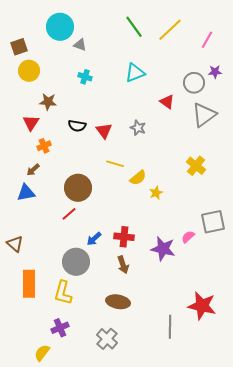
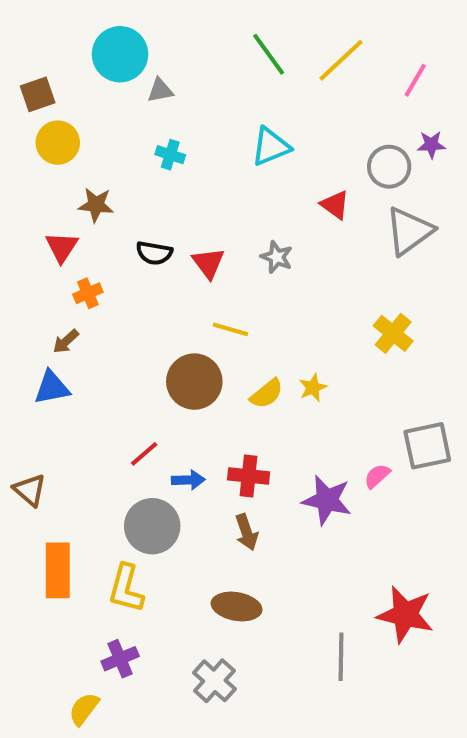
gray triangle: (80, 45) -> (160, 90), turned -32
yellow semicircle: (138, 178) -> (267, 394), moved
brown circle: (78, 188) -> (194, 382), moved
red line: (69, 214) -> (144, 454), moved
blue arrow: (94, 239) -> (188, 480), turned -140

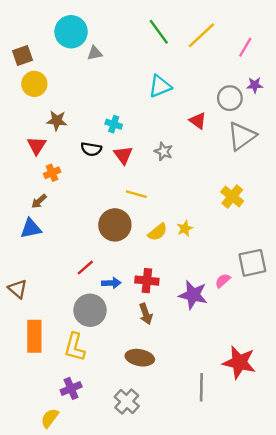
cyan cross: (170, 155) -> (114, 124), moved

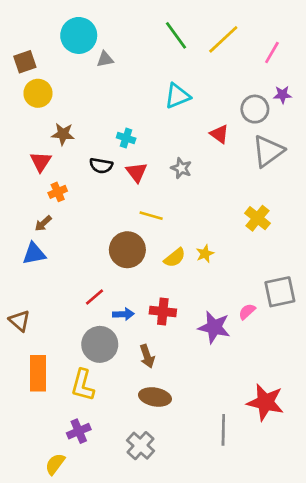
brown arrow: (146, 314) -> (147, 356), moved

